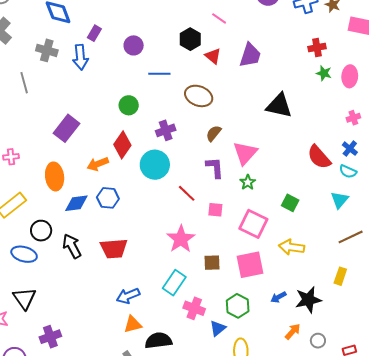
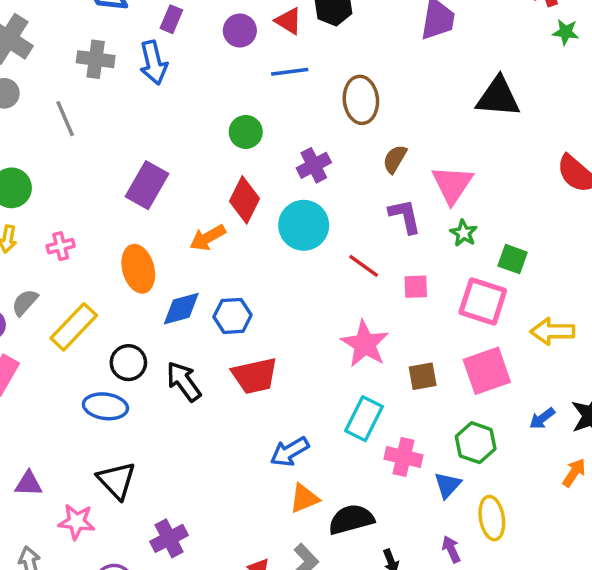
red triangle: (213, 56) -> (288, 21), moved
brown ellipse: (199, 96) -> (361, 100), turned 72
blue hexagon: (108, 198) -> (233, 316), moved
green square: (290, 203) -> (513, 259), moved

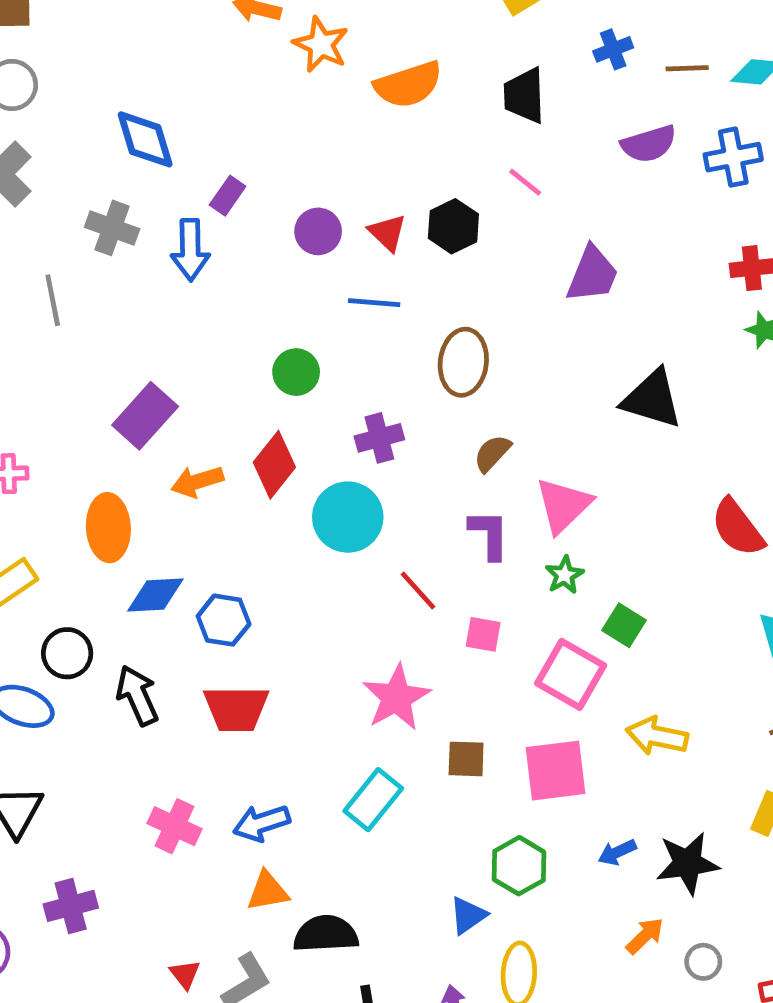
orange arrow: (208, 238) -> (197, 481), moved
pink cross: (404, 457) -> (174, 826), moved

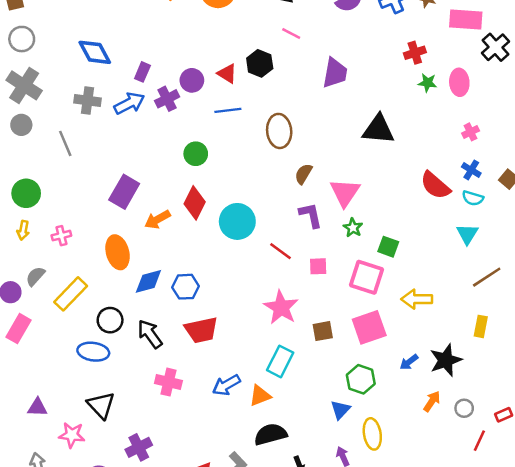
blue arrow: (190, 250) -> (129, 103), turned -104
purple cross: (379, 438) -> (167, 99), moved
pink cross: (174, 826) -> (168, 382), moved
orange triangle: (268, 891) -> (260, 396), moved

